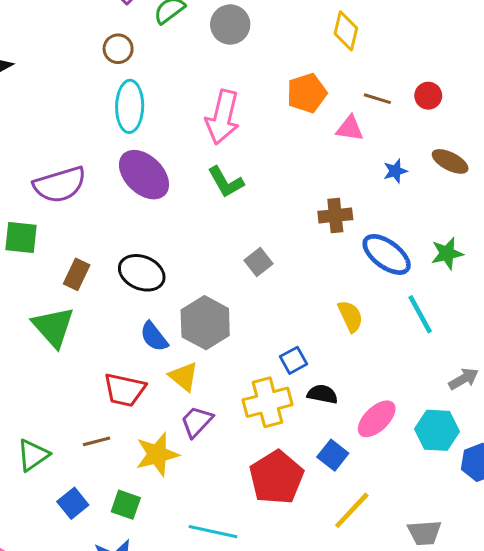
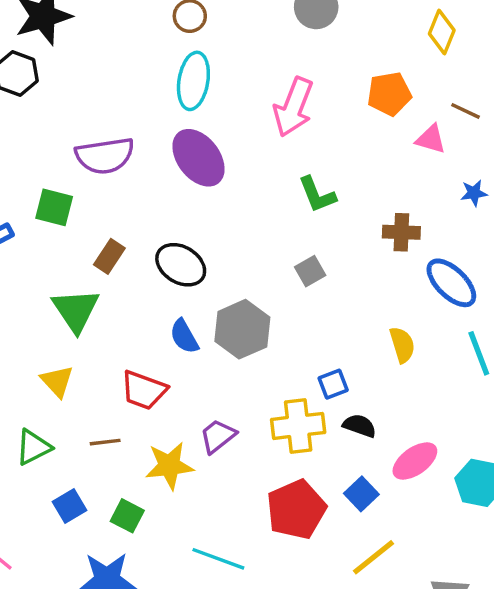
green L-shape: (226, 182) -> (317, 195), moved
yellow triangle: (184, 377) -> (57, 381), moved

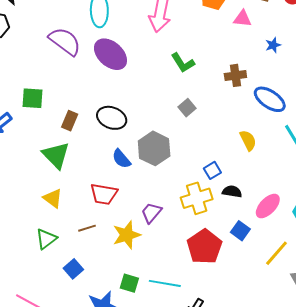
purple semicircle: (105, 156) -> (65, 41), moved, turned -124
green square: (127, 516) -> (129, 283), moved
yellow line: (374, 557) -> (276, 253), moved

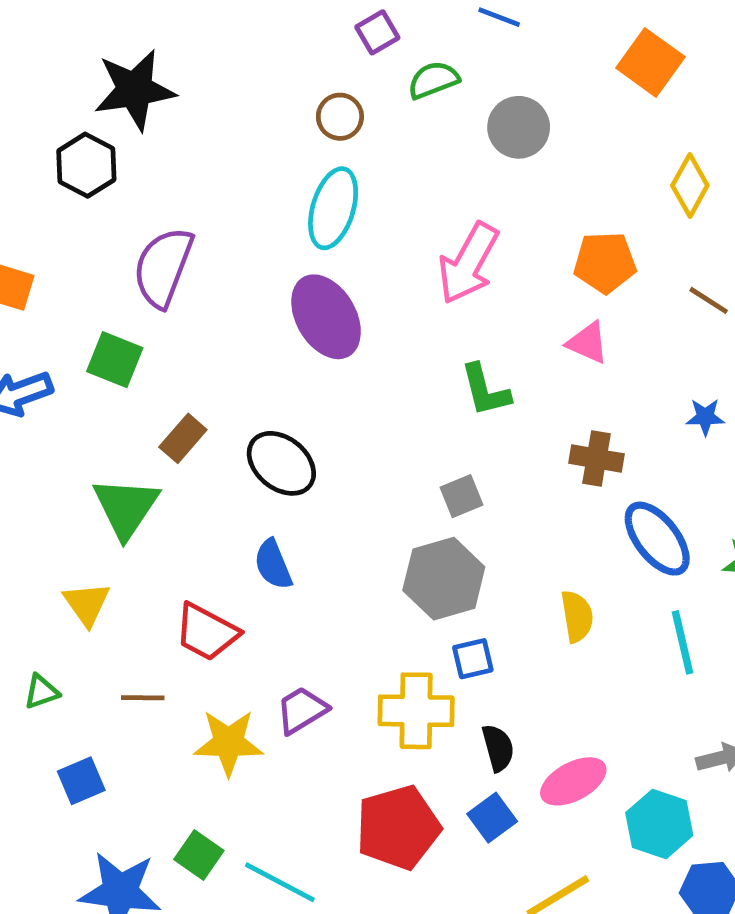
pink triangle: (242, 19) -> (588, 343), moved
purple semicircle: (65, 41) -> (163, 267), moved, turned -124
gray hexagon: (154, 148) -> (444, 579), moved
black semicircle: (232, 192) -> (498, 748), moved, turned 48
green triangle: (46, 239) -> (41, 692), size x0.7

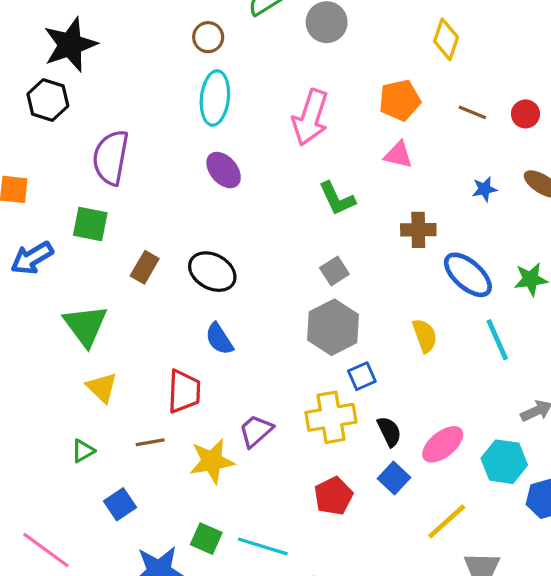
purple ellipse: (326, 317) -> (224, 170), size x0.7
green triangle: (126, 508) -> (85, 325), moved
red trapezoid: (207, 632) -> (184, 391), turned -105
red pentagon: (398, 827) -> (333, 496), size x0.7

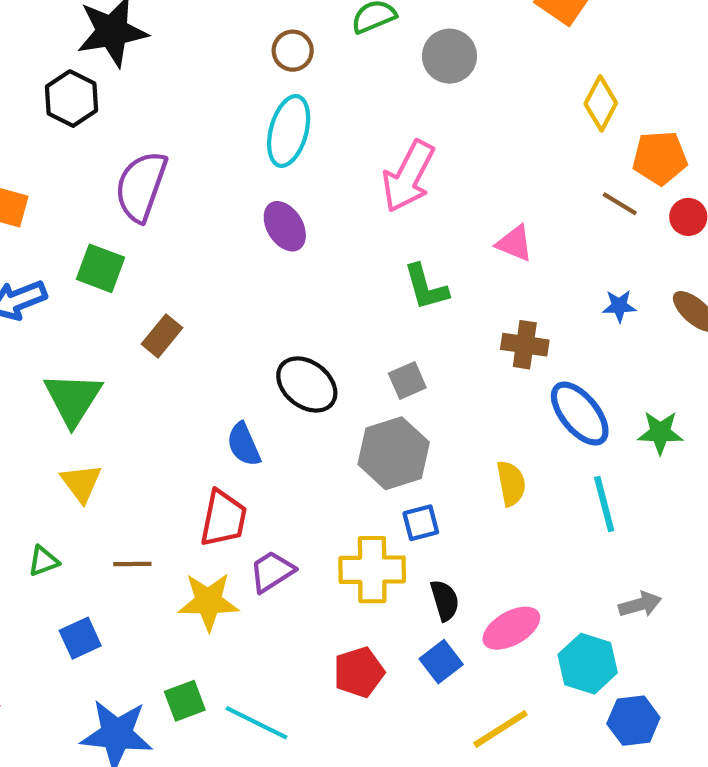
orange pentagon: (400, 100) -> (660, 158), moved
black ellipse: (212, 272) -> (307, 384), moved
red trapezoid: (184, 391) -> (223, 518), moved
green square: (206, 539) -> (185, 701), turned 36

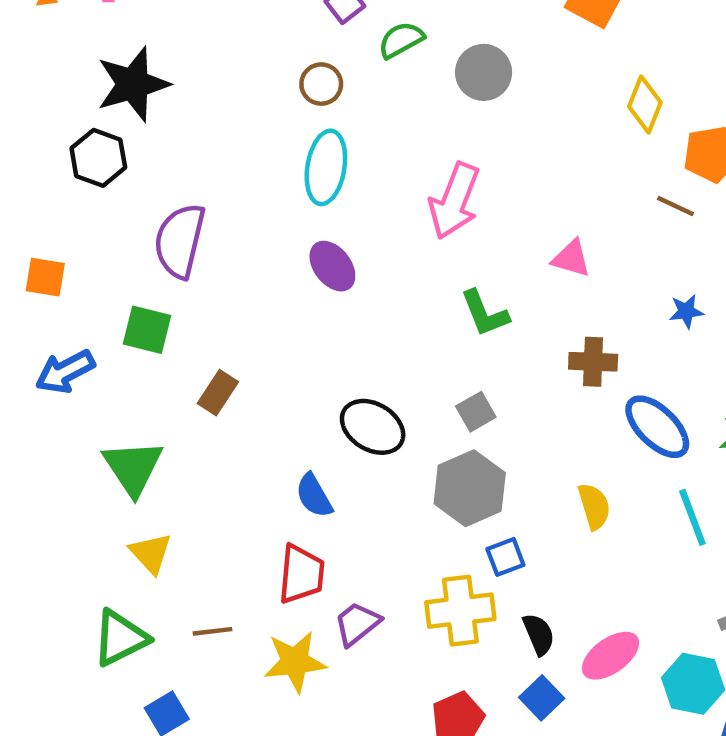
green triangle: (43, 561) -> (120, 638), size x1.8

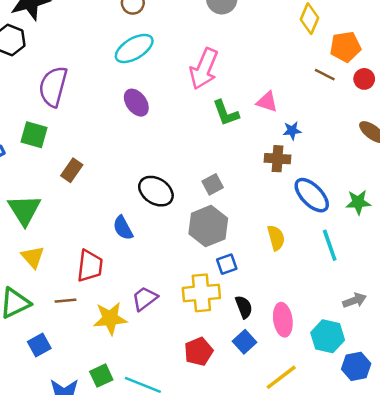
cyan ellipse: (326, 167) -> (134, 48), turned 48
blue star: (686, 311) -> (292, 131), moved
green L-shape: (485, 313) -> (226, 113), moved
red trapezoid: (301, 574) -> (90, 266), moved
pink ellipse: (610, 656) -> (283, 320), turned -64

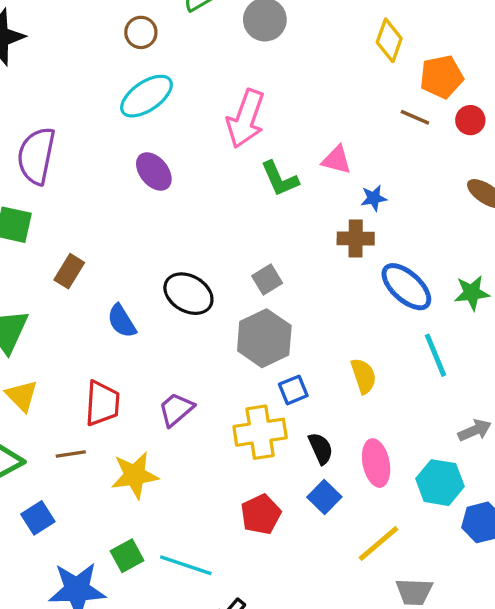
blue semicircle: (123, 228) -> (122, 321), moved
yellow semicircle: (276, 238) -> (364, 376), moved
purple trapezoid: (145, 299) -> (176, 409), moved

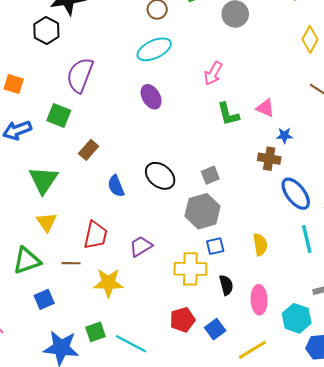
pink arrow: (246, 119) -> (213, 73), size x0.7
blue square: (324, 497) -> (215, 329), moved

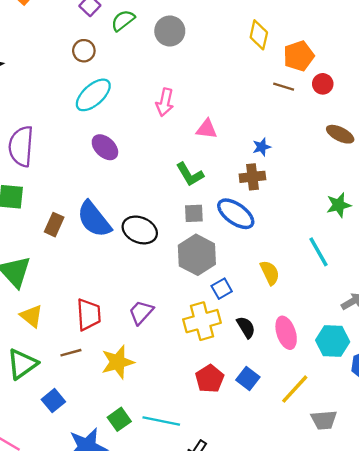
pink triangle: (265, 108) -> (207, 129), moved
green L-shape: (228, 114) -> (190, 174), moved
gray square: (210, 175) -> (194, 213), turned 36
blue semicircle: (116, 186) -> (94, 219), moved, size x1.6
blue ellipse: (296, 194) -> (236, 214), moved

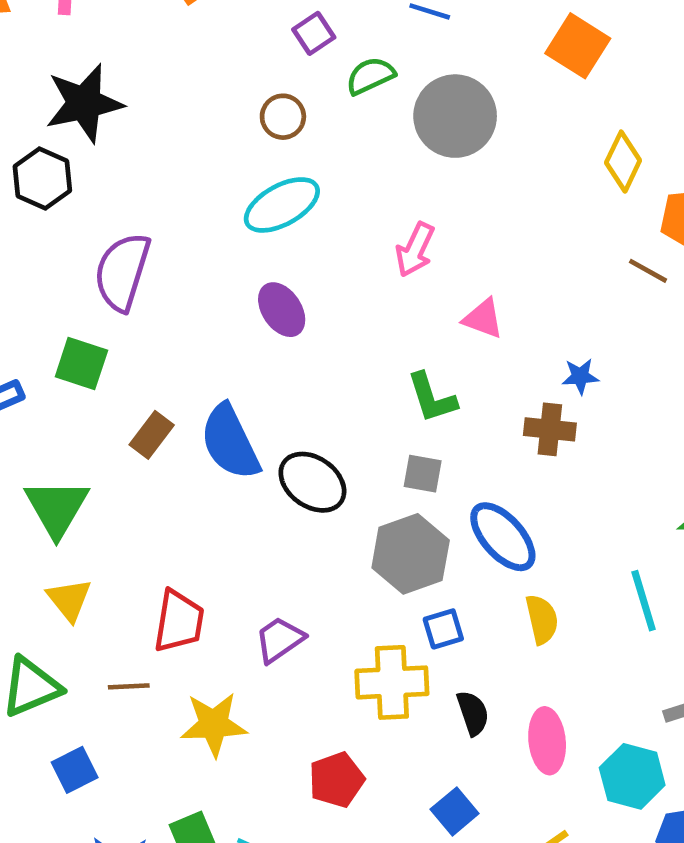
gray circle: (170, 31) -> (455, 116), size x1.4
blue ellipse: (236, 214) -> (503, 537), moved
red pentagon: (210, 379) -> (337, 780), moved

